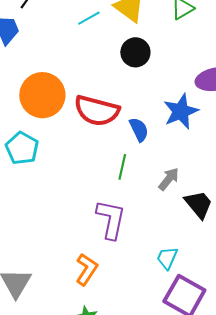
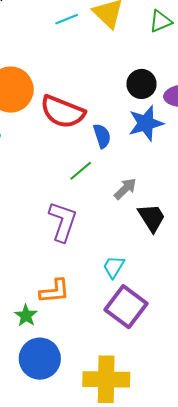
black circle: (135, 52) -> (142, 84), moved
green line: (122, 167) -> (81, 171), turned 30
orange L-shape: (87, 269) -> (55, 291), moved, turned 44

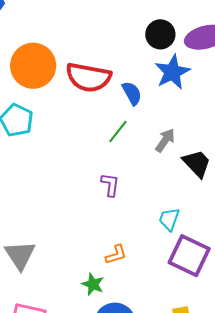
purple L-shape: (63, 221) -> (110, 185), size x0.6
orange L-shape: (55, 291) -> (116, 255), size x0.7

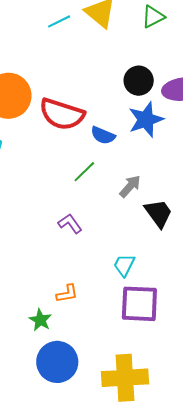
blue semicircle: (132, 93) -> (103, 135), turned 135
purple L-shape: (110, 185) -> (70, 224), turned -50
purple square: (189, 256) -> (139, 304), turned -30

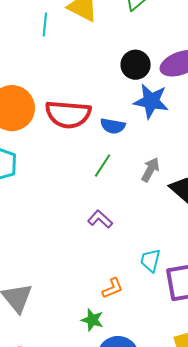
cyan line: (59, 21) -> (45, 24), turned -45
blue star: (146, 120) -> (151, 101), turned -30
cyan trapezoid: (124, 265) -> (150, 260), moved

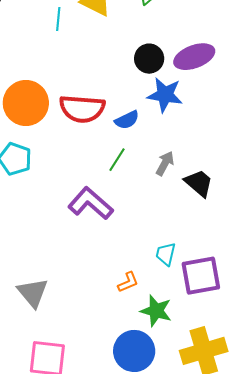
blue semicircle: (113, 126) -> (127, 120), turned -35
purple L-shape: (100, 219) -> (91, 203), moved, size x1.8
green star: (92, 320) -> (156, 311), moved, size x1.4

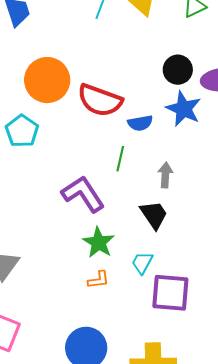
green line: (117, 160) -> (120, 159), turned -35
gray arrow: (165, 163) -> (165, 175), turned -40
black trapezoid: (199, 183) -> (154, 215), moved
green star: (156, 311) -> (99, 243), moved

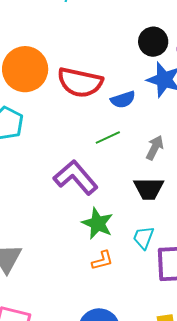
green line: (120, 159) -> (108, 137), turned 60
gray arrow: (165, 175) -> (155, 148), turned 30
black trapezoid: (154, 215) -> (149, 189), turned 132

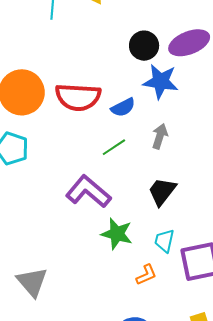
gray arrow: (155, 148) -> (160, 136), moved
black trapezoid: (149, 189) -> (162, 192), turned 136
orange L-shape: (102, 260) -> (146, 275), moved

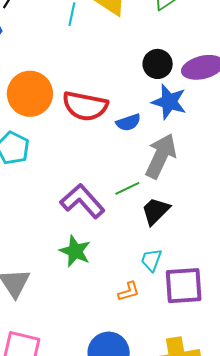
gray arrow: (160, 136) -> (161, 156), size x1.8
green line: (114, 147) -> (127, 188), moved
green star: (117, 234) -> (75, 251), moved

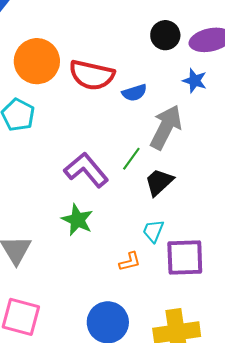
blue star: (169, 102) -> (195, 81), moved, size x0.7
green line: (127, 188) -> (131, 159), turned -30

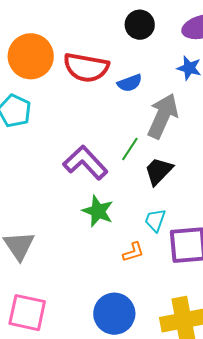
black circle: (165, 35) -> (140, 25), moved
green star: (77, 220) -> (98, 211), moved

